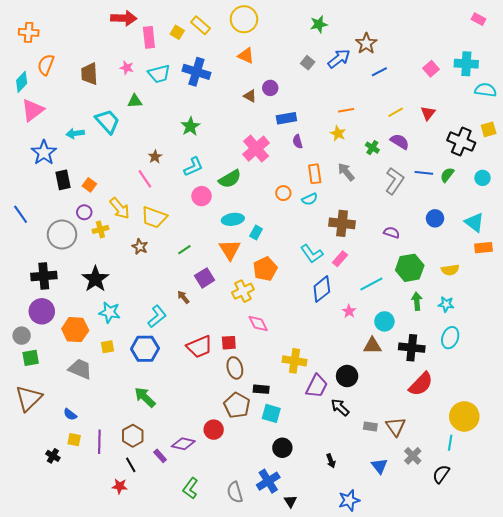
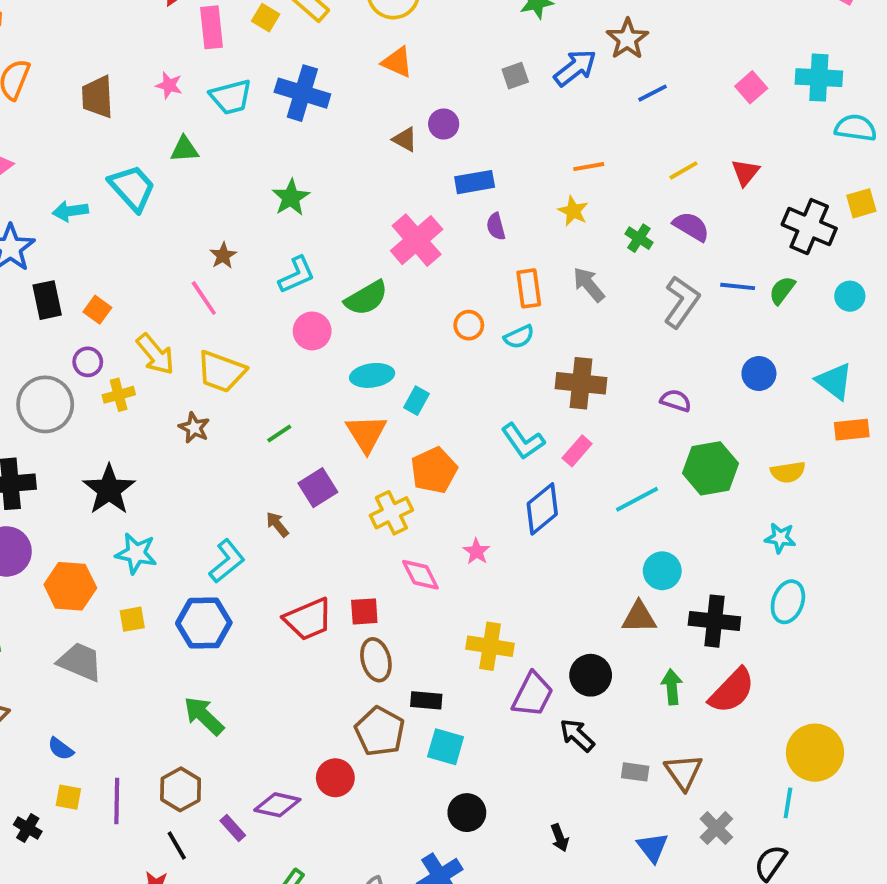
gray square: (308, 63) -> (515, 76), turned 32
green arrow: (417, 301) -> (672, 687), moved
pink star: (349, 311) -> (477, 551), moved

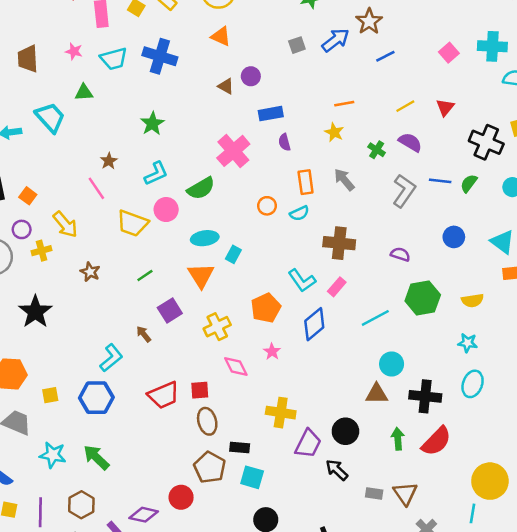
yellow trapezoid: (221, 372) -> (132, 223), moved
orange pentagon: (434, 470) -> (266, 308), moved
cyan star: (136, 553) -> (53, 455), moved

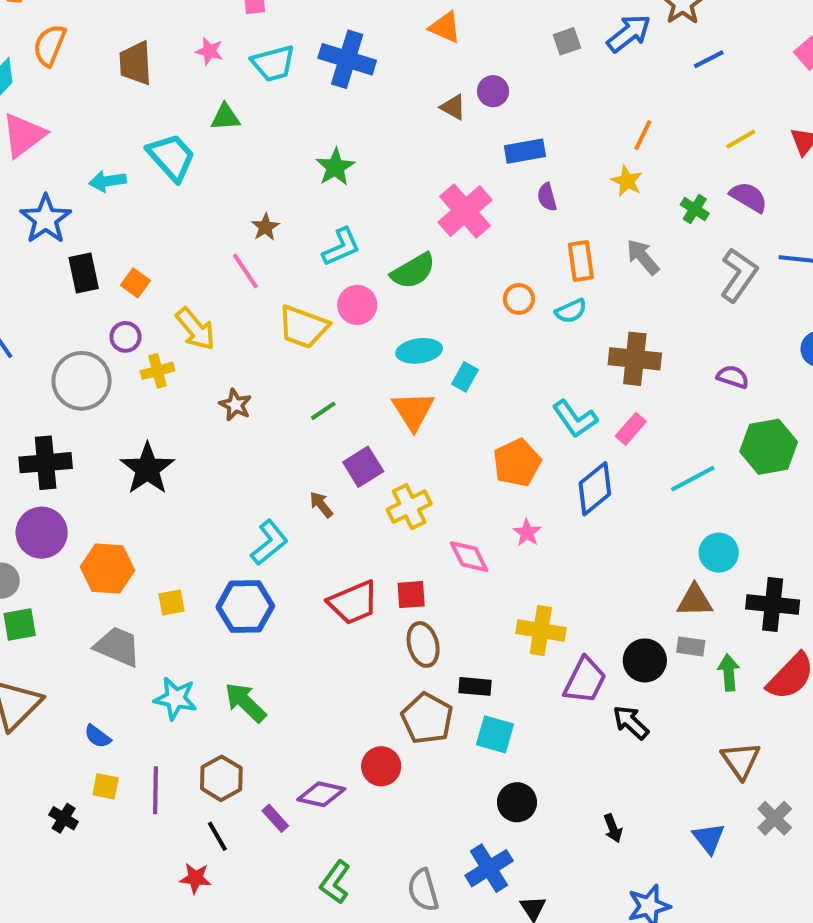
orange line: (344, 104) -> (643, 135), turned -54
yellow cross: (217, 327) -> (409, 507), moved
gray rectangle: (374, 494) -> (691, 646), moved

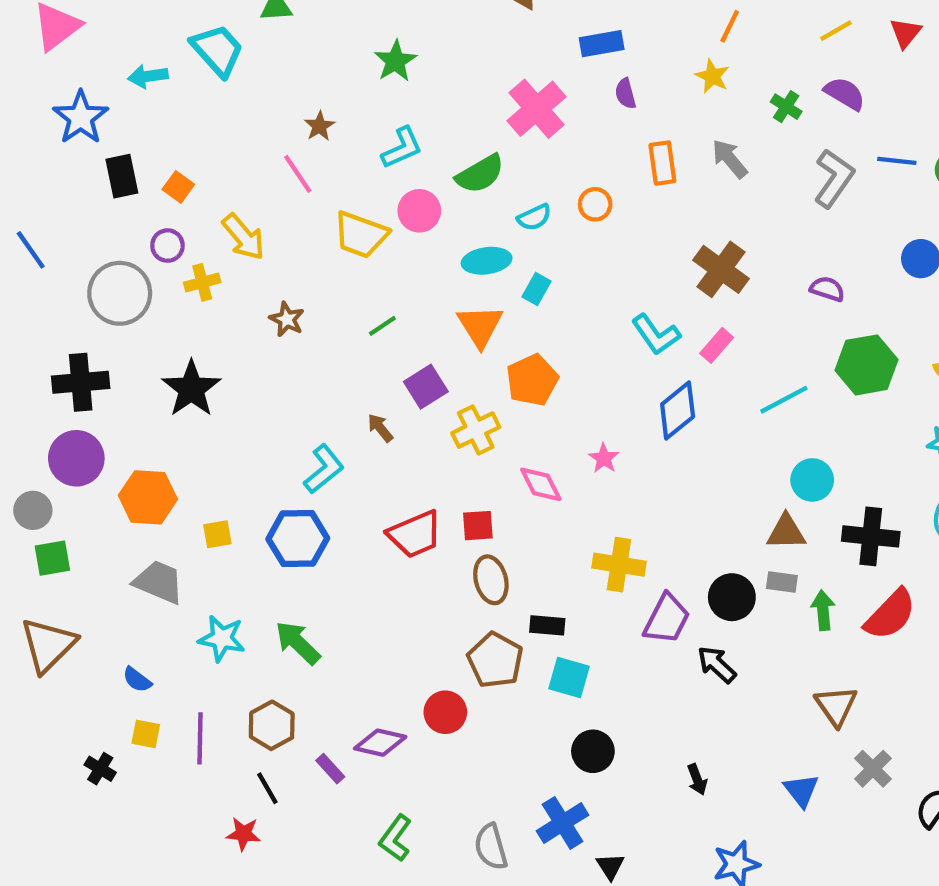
cyan semicircle: (571, 311) -> (534, 217), moved
brown cross: (635, 359) -> (721, 269), turned 30
orange pentagon: (517, 463) -> (532, 380), moved

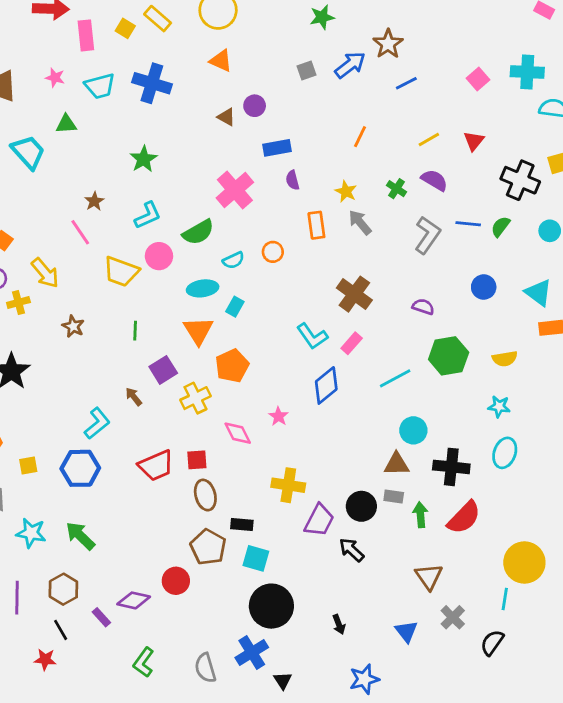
yellow star: (712, 76) -> (346, 191), moved
green line: (382, 326) -> (135, 331), turned -54
black circle: (593, 751) -> (271, 606), size x1.6

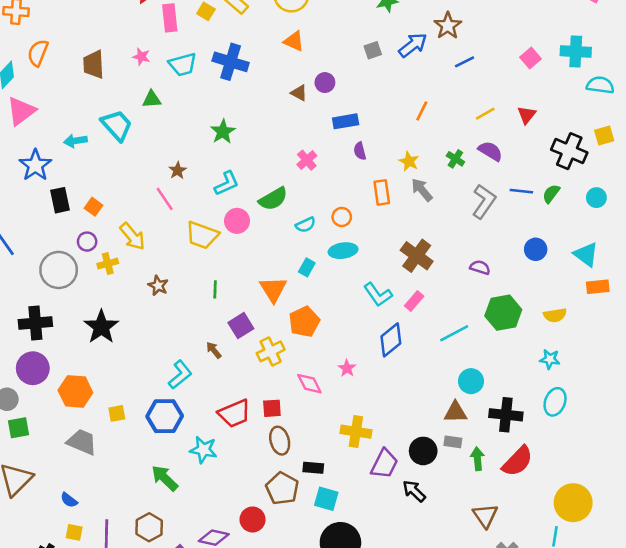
pink cross: (235, 190) -> (307, 160), size x0.6
cyan ellipse: (203, 288) -> (343, 251), moved
cyan star: (31, 533) -> (203, 450), moved

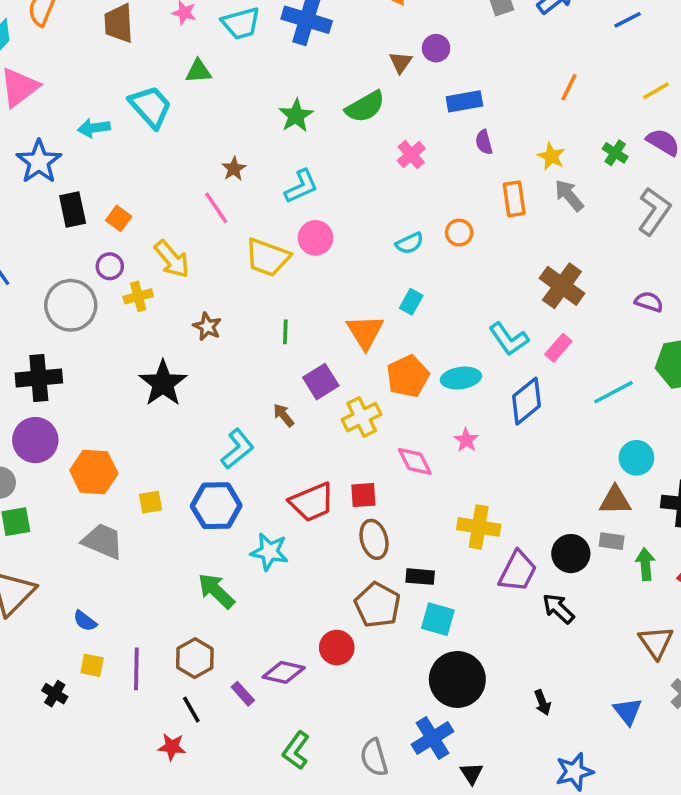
brown triangle: (299, 93) -> (401, 62), turned 36
green semicircle: (273, 199) -> (365, 107), moved
cyan ellipse: (343, 251) -> (461, 378), moved
black star: (101, 327) -> (163, 383), moved

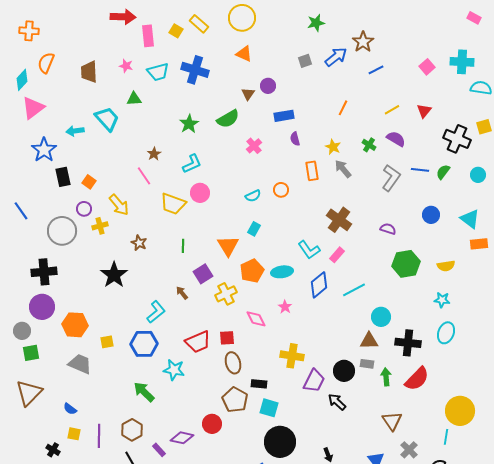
cyan line: (613, 392) -> (354, 290), moved

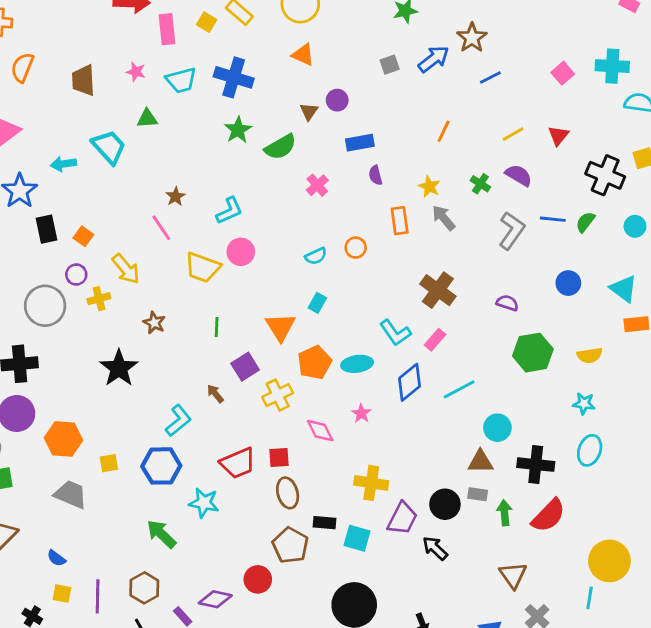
green star: (189, 124) -> (238, 130), moved
cyan square: (269, 408) -> (357, 538), moved

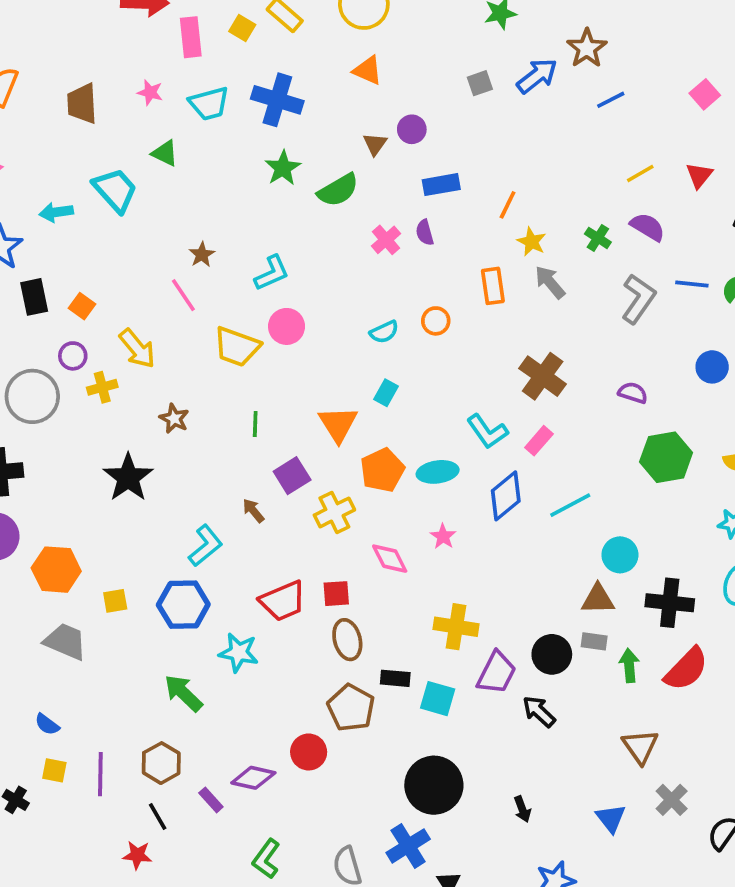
green triangle: (147, 119) -> (165, 153), turned 30
orange line: (444, 131) -> (508, 205), moved
purple semicircle: (375, 175) -> (425, 232), moved

